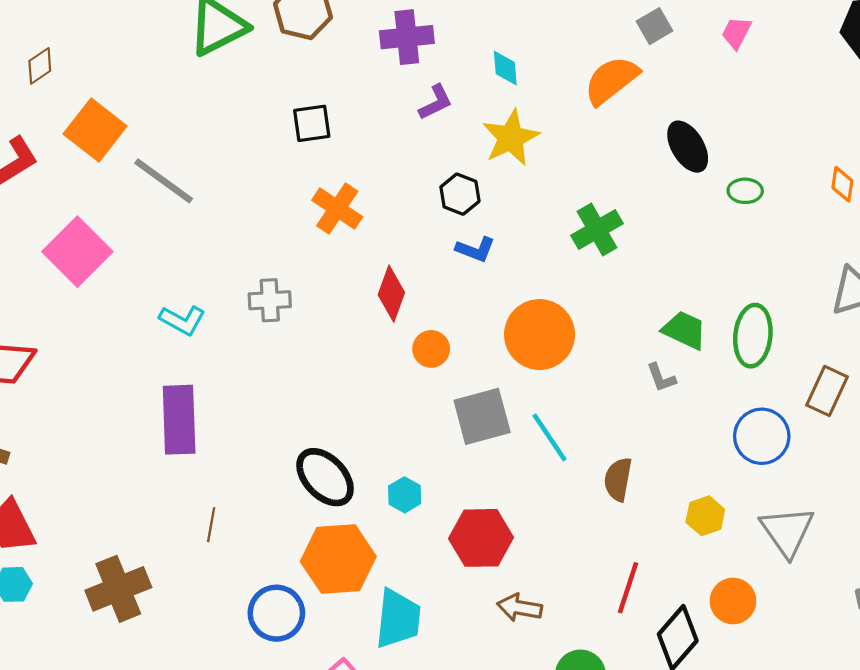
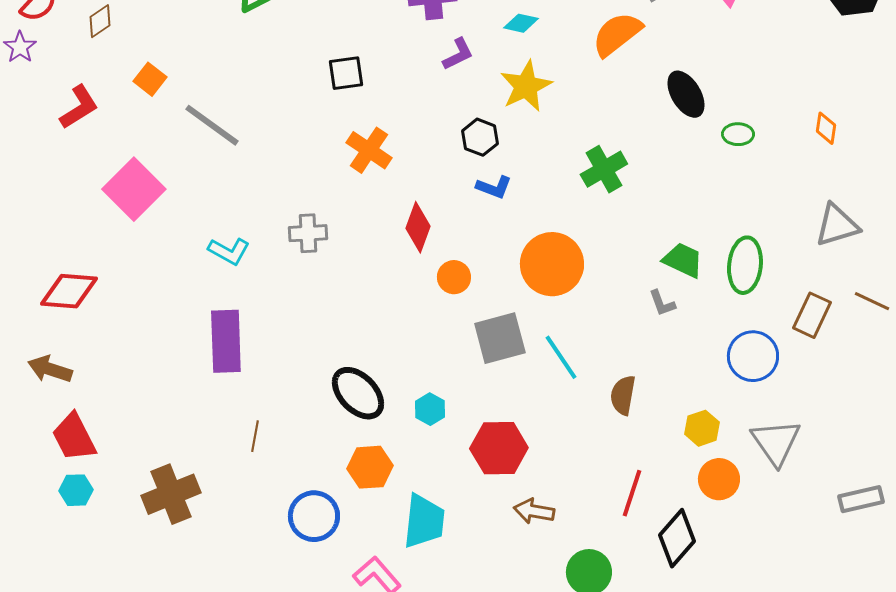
cyan diamond: (505, 68) -> (521, 23), turned -72
orange square: (95, 130) -> (150, 79), size x0.6
orange hexagon: (338, 559) -> (370, 467), size x0.7
orange circle: (733, 601) -> (719, 479), moved

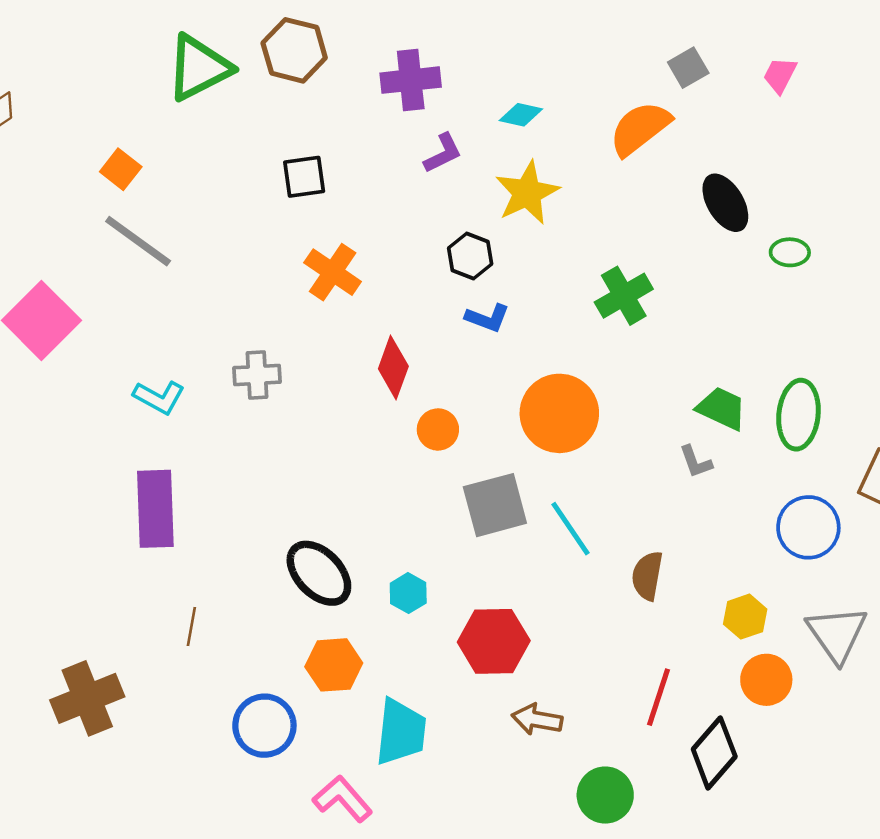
orange square: (150, 79) -> (121, 169), moved

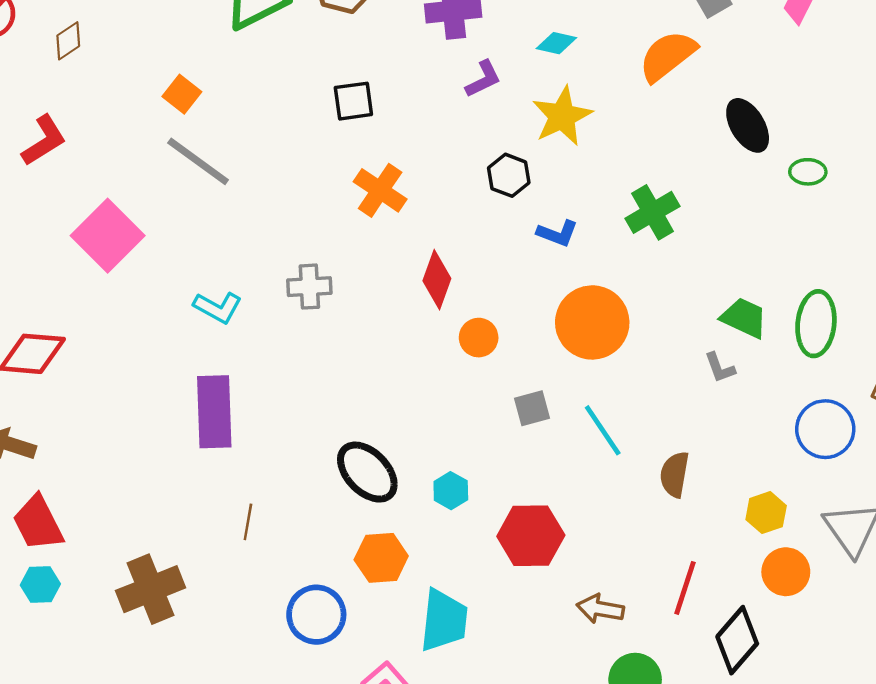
blue L-shape: (487, 318) -> (557, 233), moved
gray square: (495, 505) -> (532, 408), size x0.6
brown arrow: (537, 719) -> (600, 609), moved

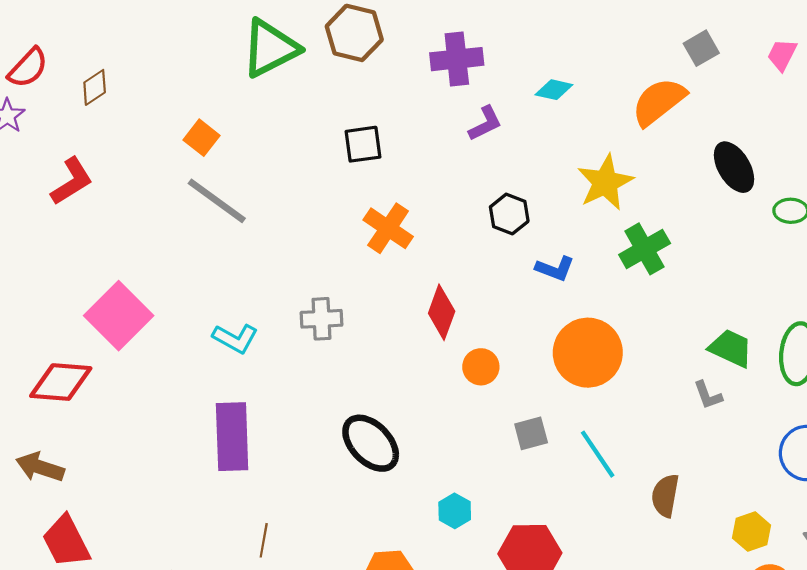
yellow star: (562, 116) -> (605, 182), moved
pink square: (108, 236) -> (119, 316), moved
black ellipse: (367, 472) -> (371, 443), moved

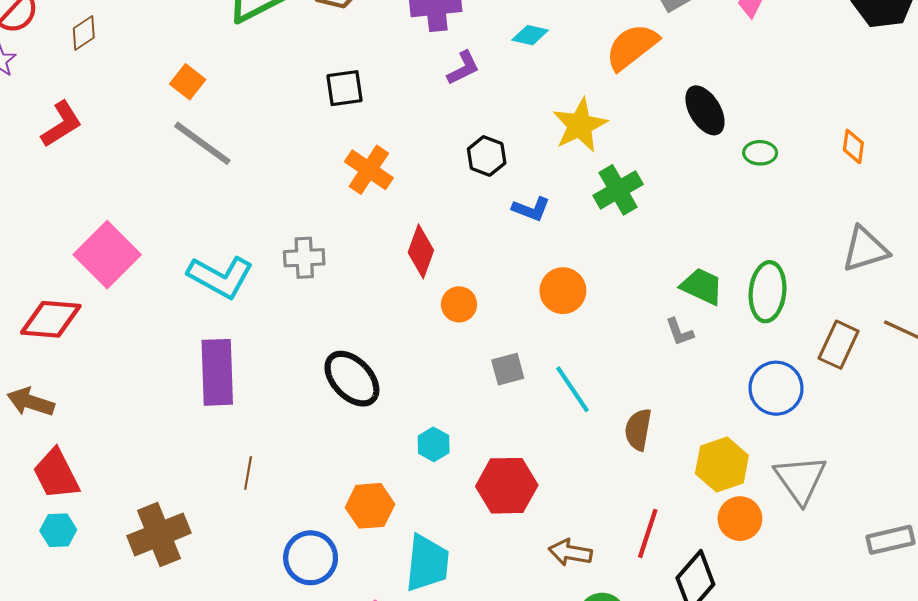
cyan L-shape: (235, 338) -> (220, 277), size x1.5
orange circle: (588, 353) -> (563, 291), size x0.7
yellow hexagon: (751, 532) -> (722, 465), size x1.4

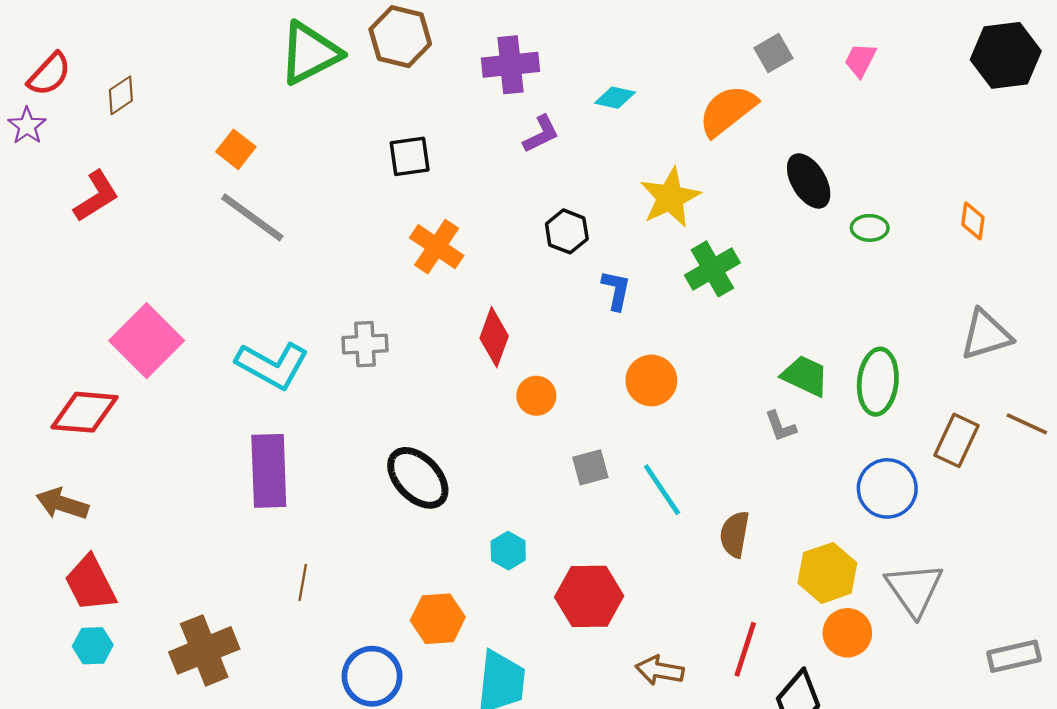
blue L-shape: (531, 209) -> (616, 290), turned -99

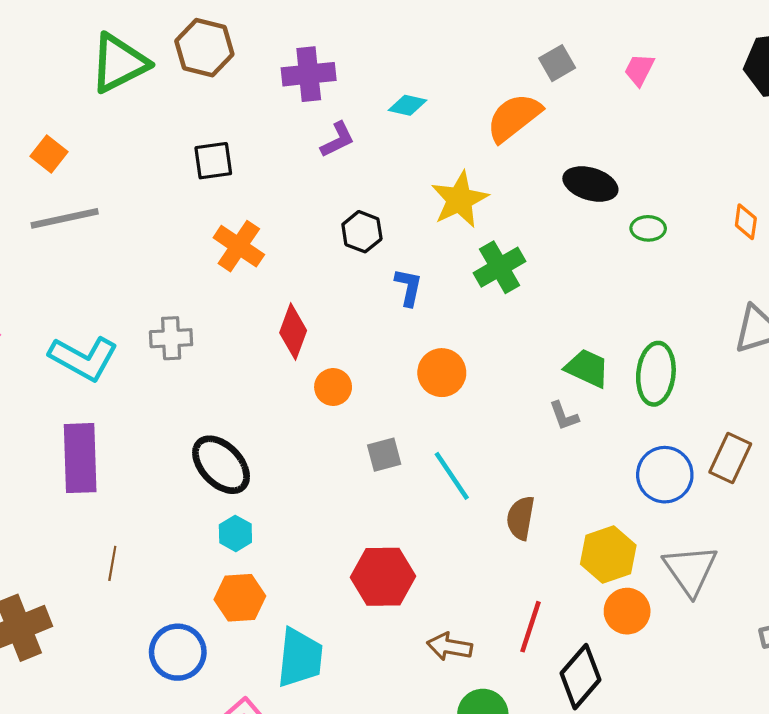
black ellipse: (809, 181) -> (590, 184), turned -42
gray line: (252, 217) -> (65, 218), turned -48
brown rectangle: (956, 440) -> (730, 458), moved
cyan hexagon: (508, 551) -> (235, 533), moved

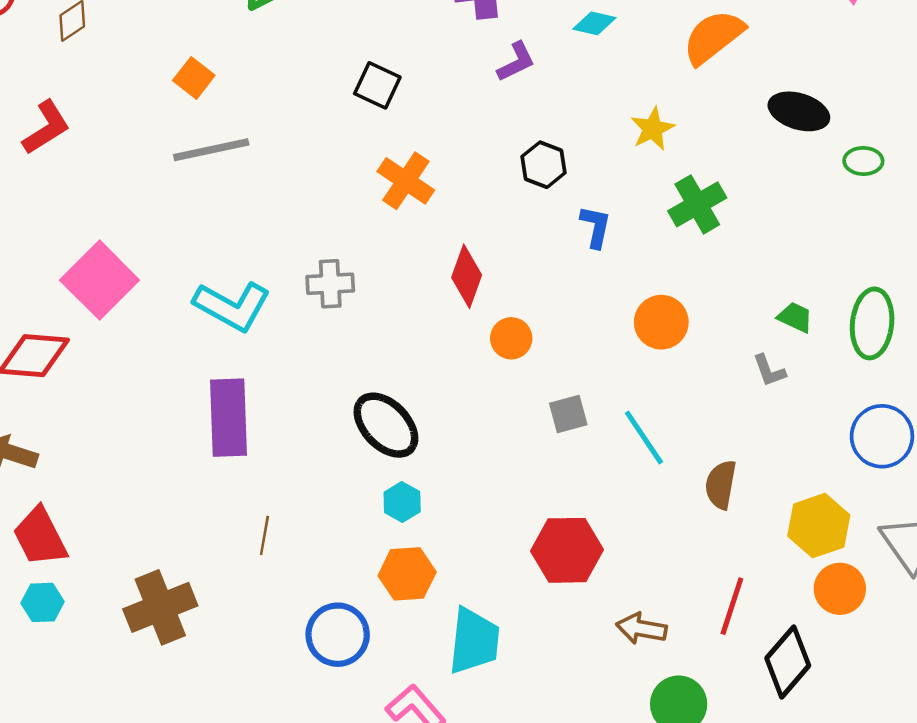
black square: (213, 161) -> (377, 85), turned 33
yellow star: (460, 200) -> (653, 129), size x0.7
green trapezoid: (587, 368) -> (795, 317), size x0.7
orange circle: (442, 373) -> (661, 322), moved

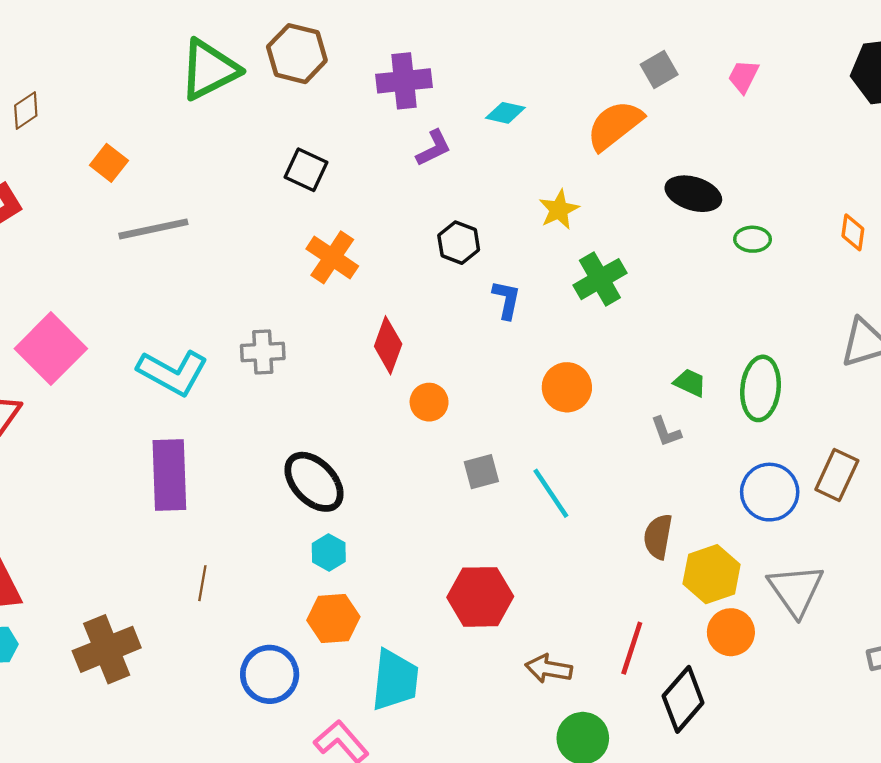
orange square: (194, 78) -> (109, 163), moved
brown semicircle: (721, 485) -> (658, 537), moved

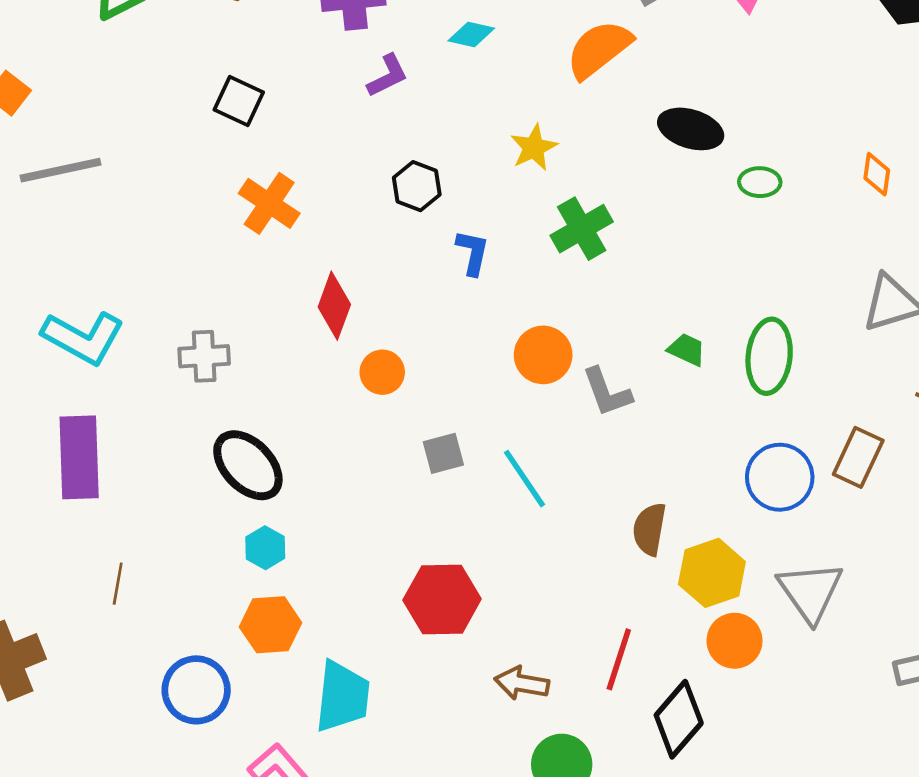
gray cross: (263, 352) -> (204, 356), moved
gray L-shape: (666, 432) -> (607, 392), moved, size x1.4

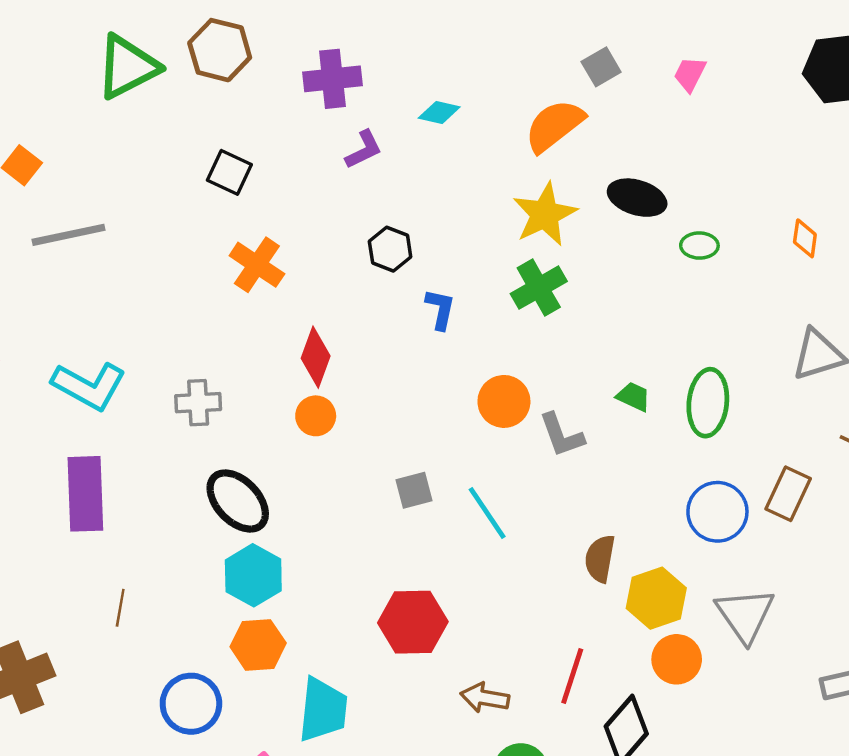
yellow star: (534, 148) -> (545, 214), moved, size x1.5
orange circle: (382, 372) -> (316, 416), moved
cyan hexagon: (265, 548) -> (253, 575), size x1.6

